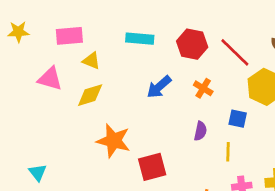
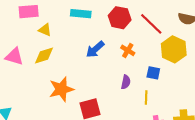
pink triangle: (50, 79) -> (14, 57), moved
orange star: (114, 141) -> (61, 89), turned -30

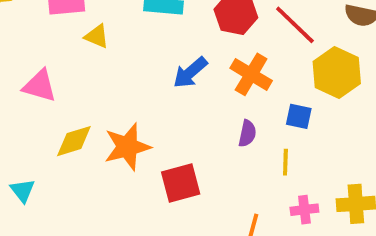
orange cross: (128, 50) -> (251, 74), size x1.5
yellow diamond: (44, 56) -> (74, 141), moved

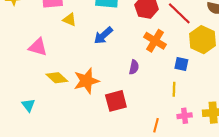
blue arrow: (190, 73) -> (103, 35), moved
purple semicircle: (247, 133) -> (134, 67), moved
yellow diamond: (74, 141) -> (57, 78), turned 60

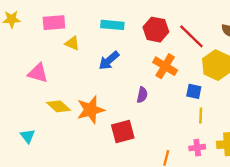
yellow line: (174, 89) -> (201, 115), moved

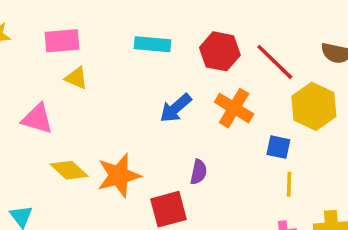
yellow triangle: (72, 43) -> (76, 78), moved
blue arrow: (109, 60) -> (176, 108), moved
purple semicircle: (142, 95) -> (199, 172), moved

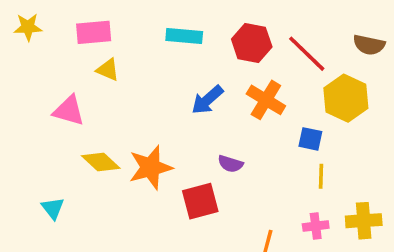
purple semicircle: (199, 172) -> (230, 164), turned 95

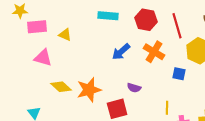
pink rectangle: (94, 32) -> (37, 27), moved
red line: (307, 54) -> (177, 26), turned 30
yellow line: (321, 176) -> (167, 108), moved

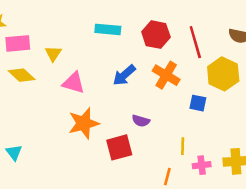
yellow triangle: (65, 35) -> (53, 54), turned 40
pink triangle: (43, 58) -> (74, 83), moved
yellow diamond: (61, 87) -> (22, 75), moved

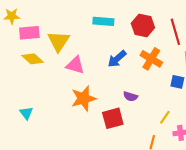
yellow triangle: (53, 54) -> (59, 41), size x1.6
yellow line: (183, 146) -> (165, 117), turned 32
cyan triangle: (14, 152) -> (26, 113), moved

